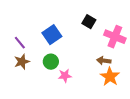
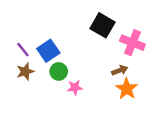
black square: (89, 22) -> (102, 25), size x1.5
blue square: (52, 35) -> (48, 51), moved
brown arrow: (104, 61) -> (120, 70), turned 152

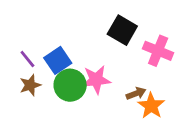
brown arrow: (120, 70) -> (136, 93), moved
green circle: (59, 71) -> (70, 85), size x1.5
pink star: (75, 88) -> (96, 80), moved, size x1.5

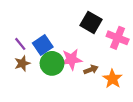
brown arrow: (136, 93) -> (91, 70), moved

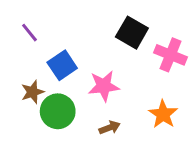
purple line: (20, 44) -> (29, 33), moved
green circle: (52, 63) -> (58, 111), moved
brown arrow: (91, 70) -> (110, 128), moved

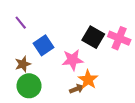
black square: (132, 33) -> (93, 37), moved
green circle: (58, 111) -> (29, 86), moved
orange star: (163, 114) -> (88, 80), moved

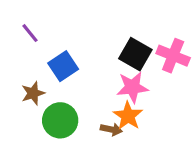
pink star: (73, 60) -> (132, 87), moved
green circle: (29, 86) -> (60, 120), moved
brown arrow: (77, 89) -> (111, 129), turned 32

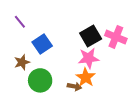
black square: (135, 54) -> (91, 36), turned 30

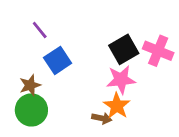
purple line: (20, 22) -> (40, 30), moved
green circle: (40, 80) -> (31, 110), moved

